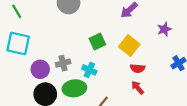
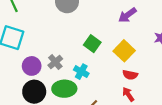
green square: (97, 41) -> (92, 44), turned -35
gray cross: (63, 63) -> (55, 62), turned -32

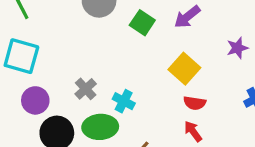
green square: (92, 44) -> (142, 23), moved
purple circle: (32, 66) -> (35, 100), moved

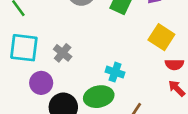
gray cross: (86, 89) -> (63, 53), moved

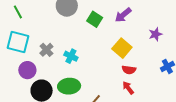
cyan cross: (115, 72) -> (71, 56), moved

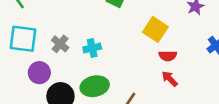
cyan cross: (71, 56) -> (92, 48), turned -32

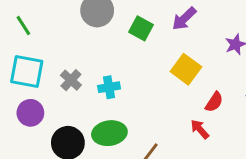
red semicircle: (168, 56) -> (214, 102), moved, turned -60
purple circle: (39, 73) -> (30, 113), moved

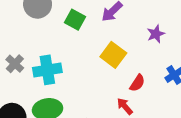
cyan cross: (109, 87) -> (47, 70), size x1.5

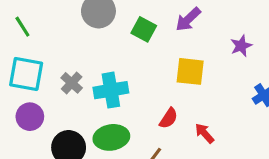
yellow square: (113, 55) -> (190, 71), turned -30
red semicircle: (137, 83) -> (169, 118), moved

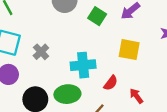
cyan cross: (111, 90) -> (83, 65), moved

